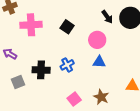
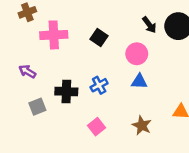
pink square: (74, 99) -> (97, 127), moved

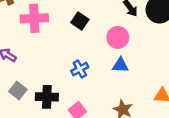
black cross: (66, 92) -> (47, 97), moved
gray square: (37, 107) -> (18, 91), turned -30

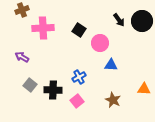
pink circle: (118, 37) -> (100, 43), moved
blue cross: (80, 69) -> (79, 77), moved

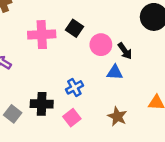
black arrow: (119, 20) -> (125, 51), moved
pink cross: (43, 28) -> (42, 35), moved
gray square: (30, 85) -> (13, 114), moved

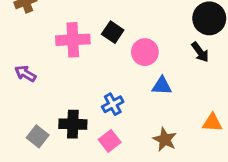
black arrow: (125, 51) -> (200, 52), moved

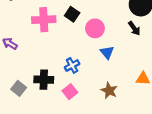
blue triangle: (162, 86) -> (107, 52), turned 48

